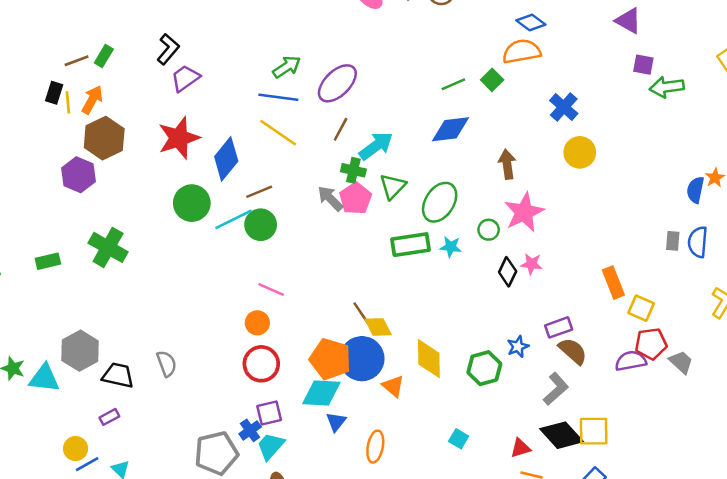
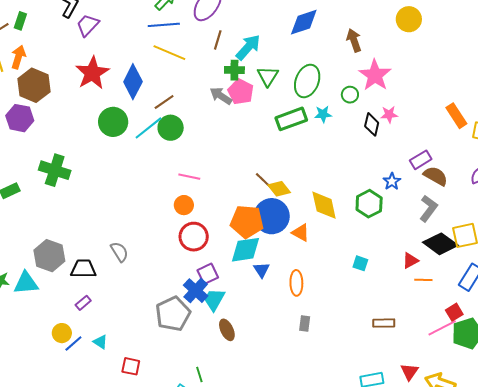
blue cross: (250, 430) -> (196, 291), size x1.4

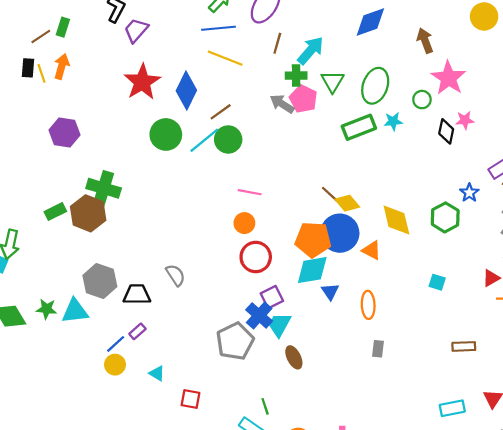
brown hexagon: (34, 85) -> (88, 213), moved
blue line: (73, 343) -> (116, 344), moved

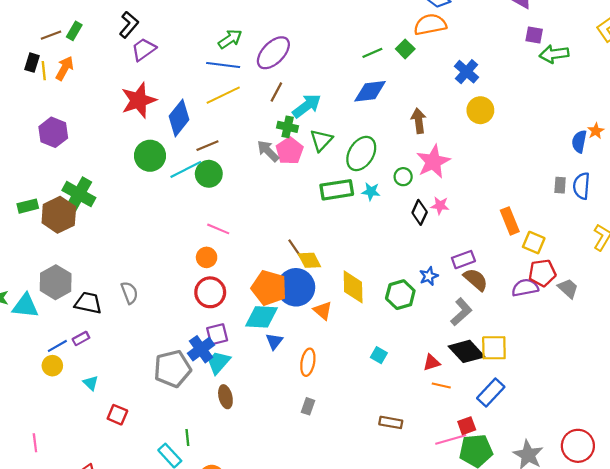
yellow line: (225, 58) -> (223, 95), turned -60

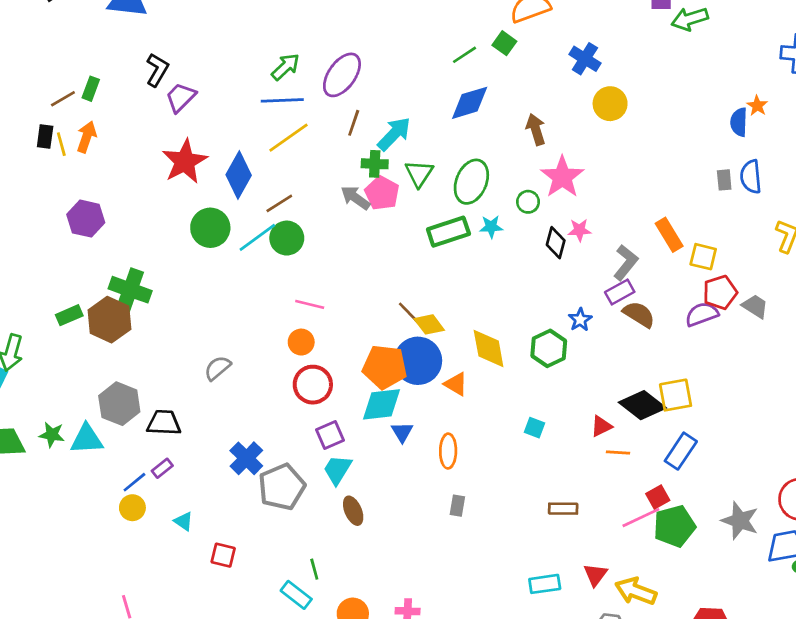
gray semicircle: (129, 293) -> (218, 368), moved, turned -100
gray L-shape: (461, 312) -> (626, 262), moved
blue cross: (201, 349) -> (246, 458), moved

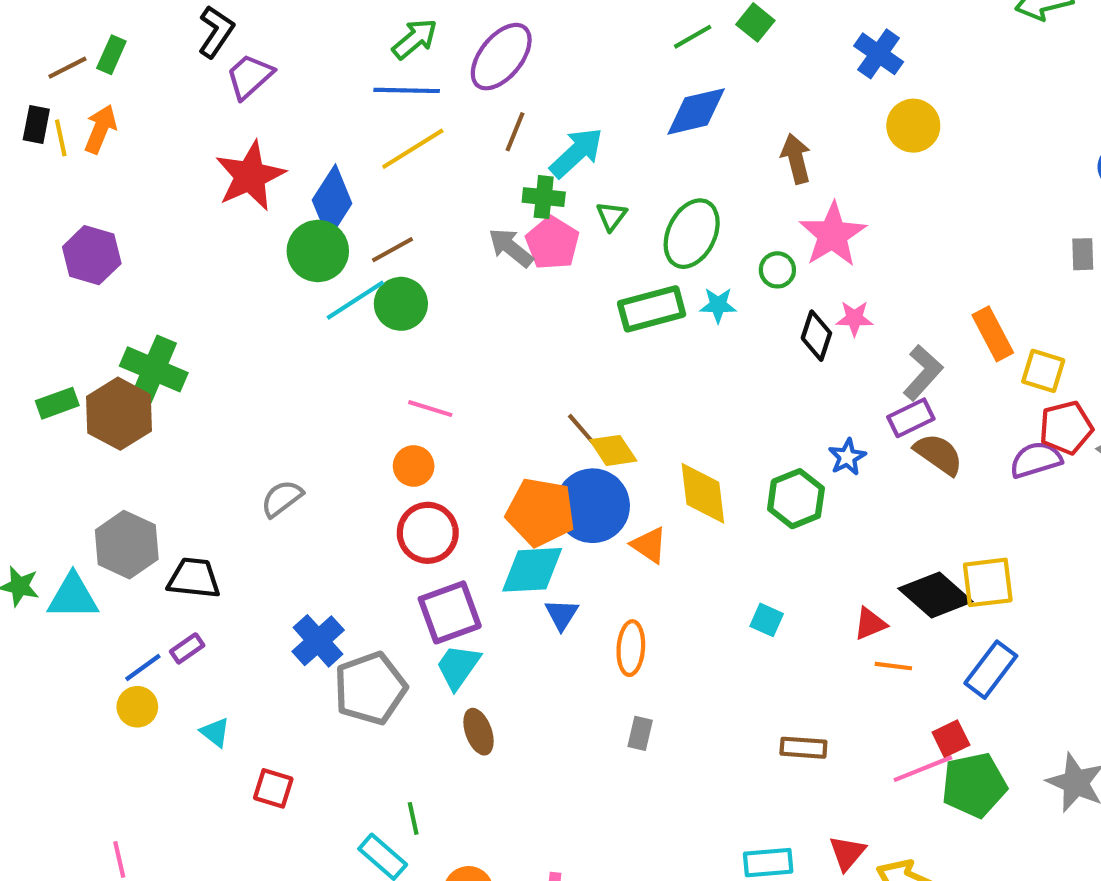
green triangle: (419, 174) -> (611, 216), size x0.7
green circle: (210, 228) -> (318, 251), moved
purple square: (330, 435) -> (450, 612), size x1.4

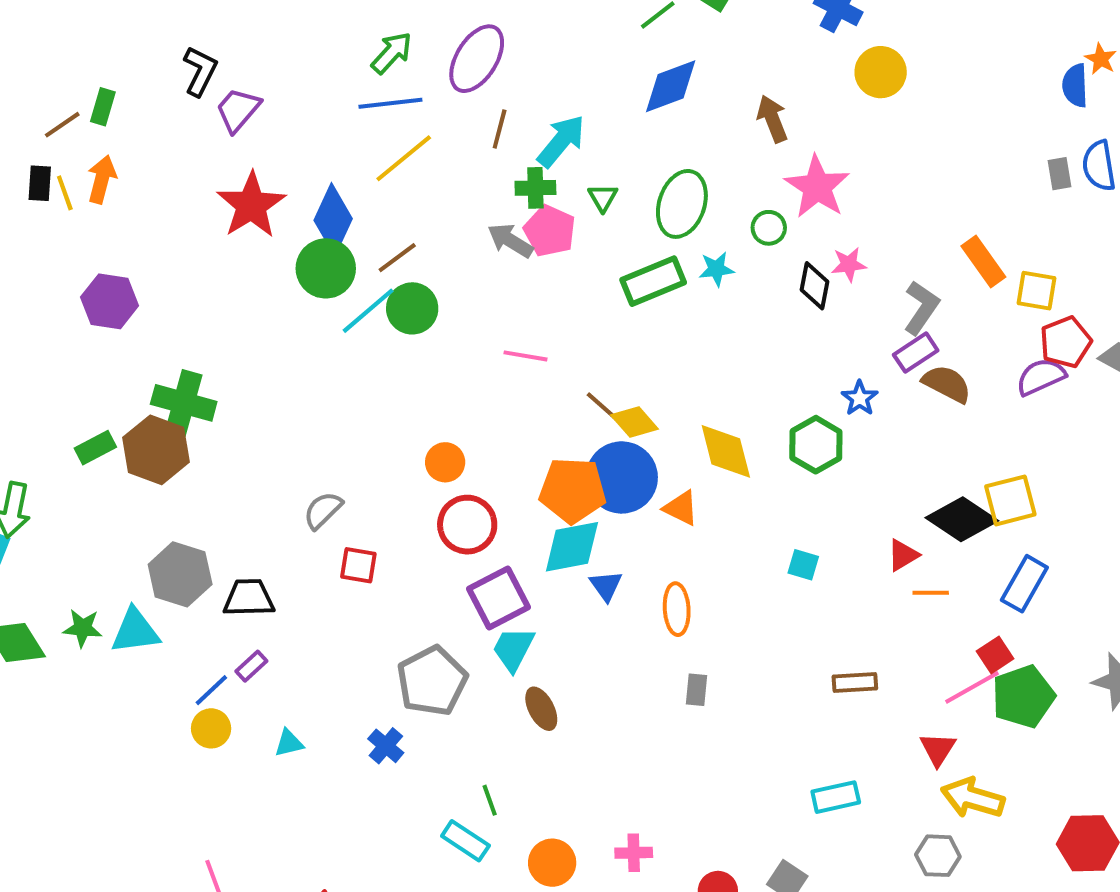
pink line: (430, 409) -> (525, 356), moved
blue cross: (318, 641) -> (386, 746), moved, size x0.7
cyan triangle: (215, 732) -> (289, 743), turned -44
red square: (273, 788) -> (358, 565), moved
red triangle: (847, 853) -> (938, 749), moved

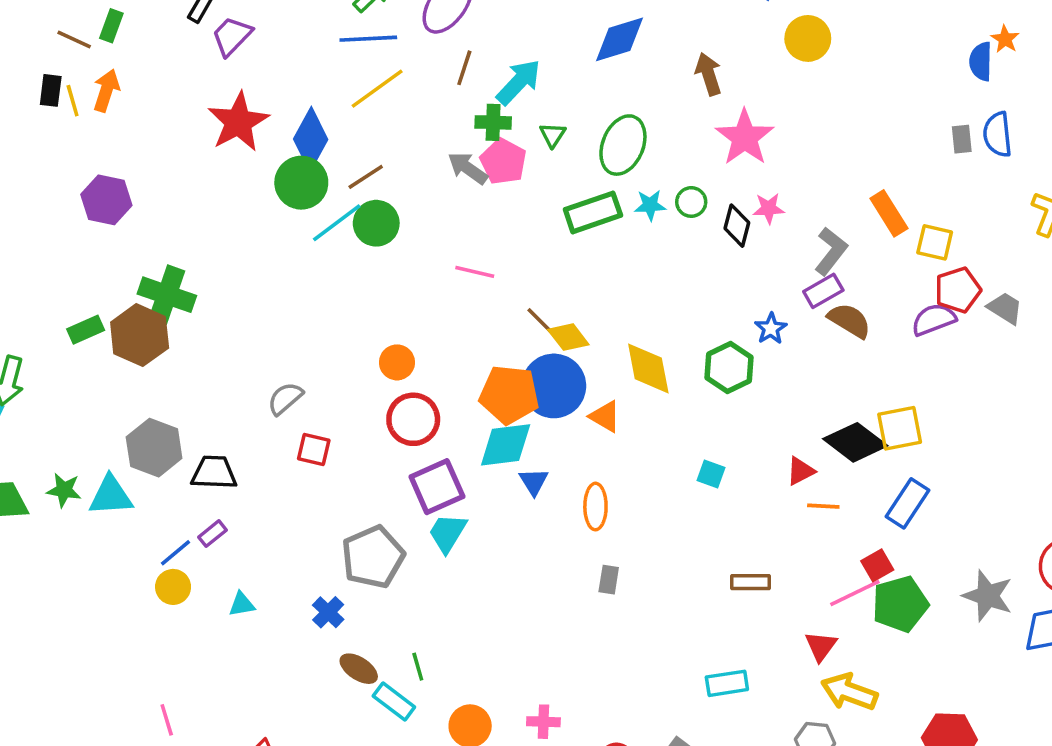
brown line: (62, 125) -> (74, 39), turned 56
green circle: (769, 228) -> (691, 202), moved
brown ellipse: (541, 709) -> (359, 669), moved, turned -33

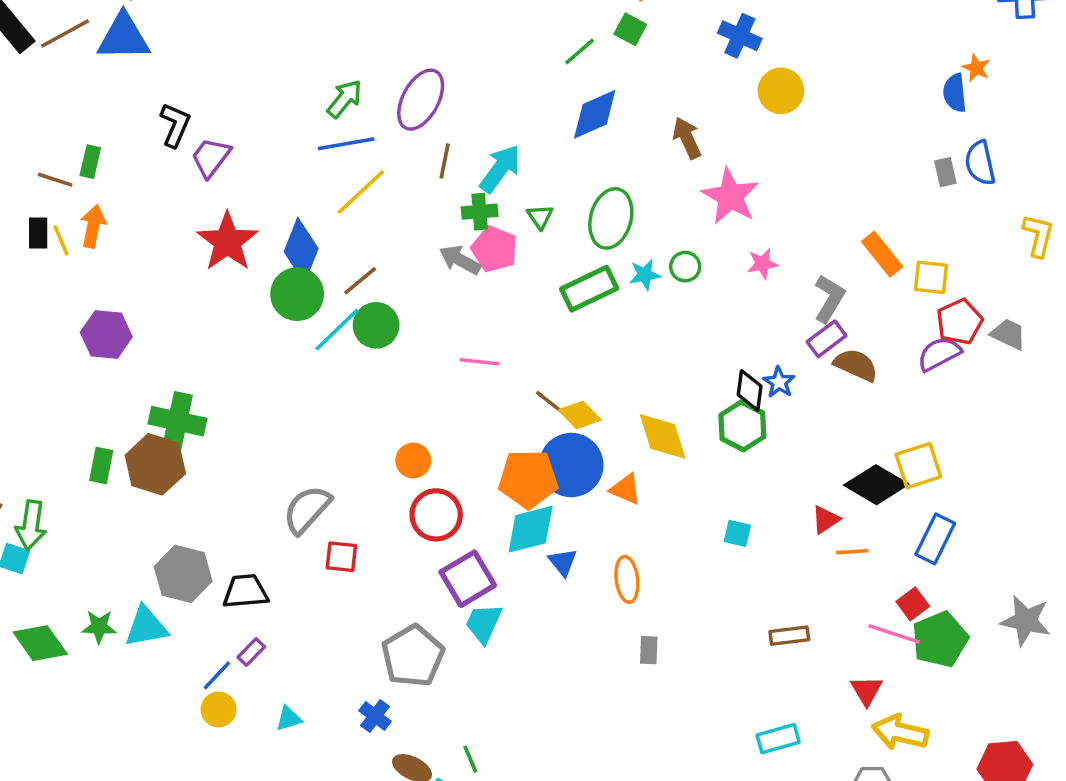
black diamond: (737, 226) -> (750, 390), moved
green rectangle: (86, 330) -> (101, 465), turned -48
gray semicircle: (285, 398) -> (307, 510), size x1.4
pink line: (855, 593) -> (894, 634), turned 51

